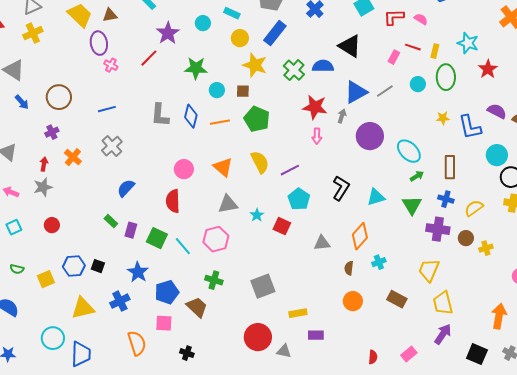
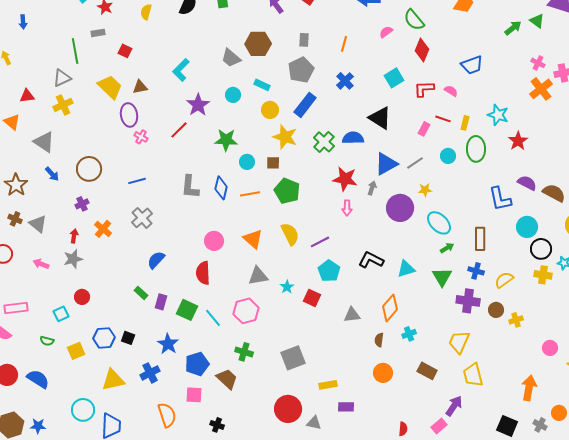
yellow star: (443, 118) -> (425, 190), moved
black L-shape: (341, 188) -> (371, 260), turned -95
cyan square: (14, 227) -> (61, 314), moved
purple arrow: (443, 334) -> (454, 406), moved

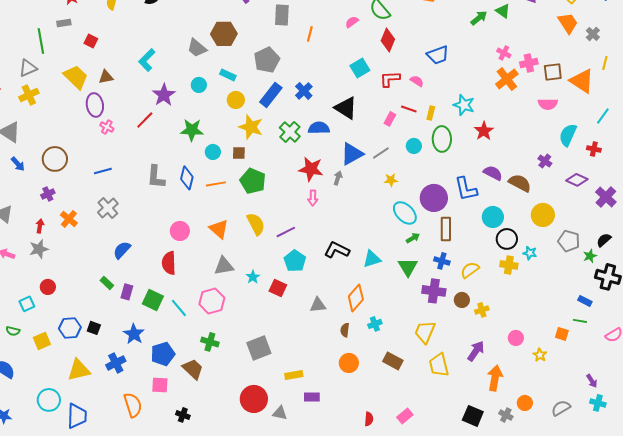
gray rectangle: (304, 40) -> (282, 15), moved, size x1.5
blue cross: (345, 81) -> (304, 91), moved
purple circle: (400, 208) -> (434, 198), moved
purple arrow: (454, 406) -> (476, 351), moved

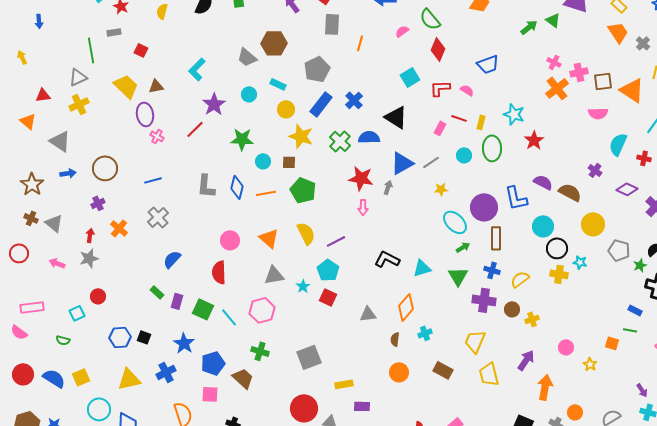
blue arrow: (18, 164) -> (68, 173), turned -56
cyan pentagon: (295, 261) -> (328, 270), moved
yellow square: (42, 341) -> (81, 377), moved

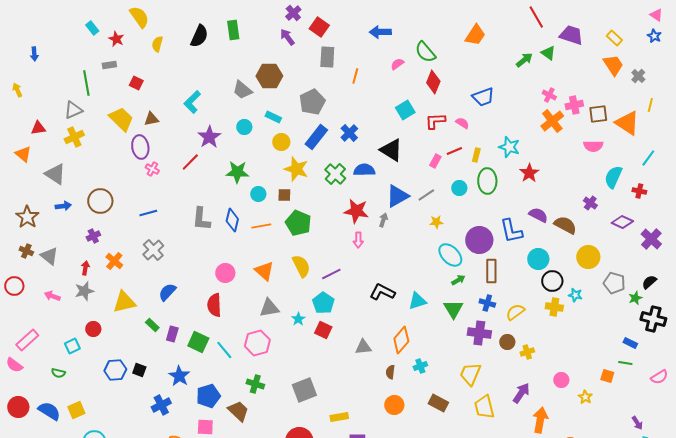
red line: (459, 118) -> (454, 151), turned -42
pink rectangle: (32, 307) -> (27, 340), turned -35
yellow triangle: (129, 379) -> (124, 302), moved

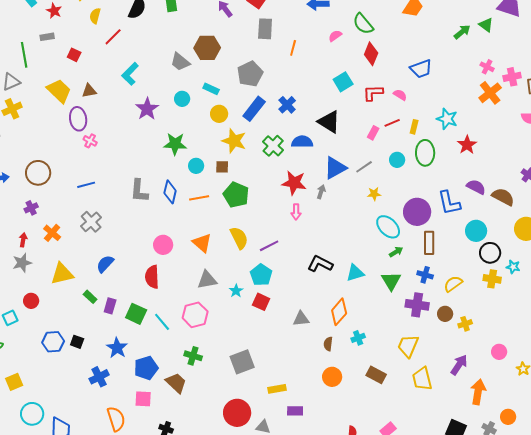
red line: (190, 162) -> (113, 37), moved

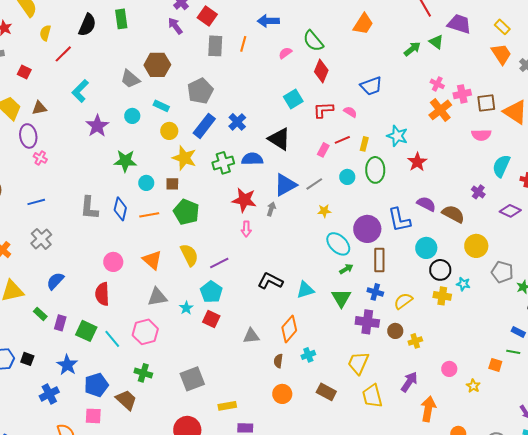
orange line: (293, 48) -> (243, 44), moved
green cross: (273, 146) -> (223, 163), turned 30

